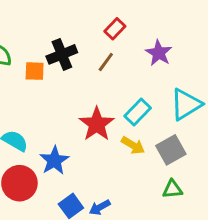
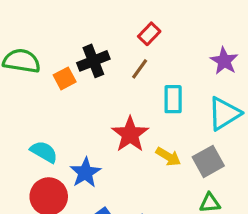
purple star: (159, 53) -> (224, 61), moved
orange square: (35, 71) -> (65, 78), turned -30
cyan rectangle: (138, 112) -> (173, 99), moved, turned -44

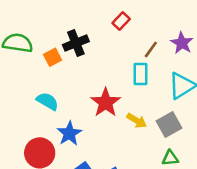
brown line: (140, 69) -> (151, 49), moved
cyan semicircle: (44, 152) -> (47, 101), moved

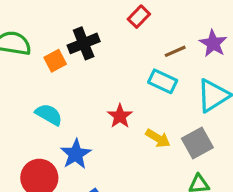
brown line: (151, 49) -> (175, 51), turned 30
cyan rectangle: (140, 74) -> (163, 81), turned -65
red star: (106, 102) -> (120, 116), size x0.7

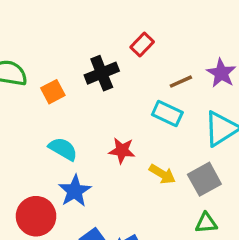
black cross: (84, 43) -> (102, 73), moved
cyan semicircle: (49, 115) -> (63, 149), moved
red star: (120, 116) -> (122, 151), turned -30

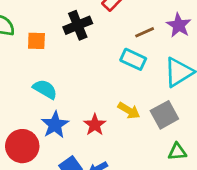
orange square: (53, 92) -> (36, 41), turned 30
red star: (122, 151) -> (95, 125), moved, turned 30
green triangle: (206, 223) -> (177, 152), moved

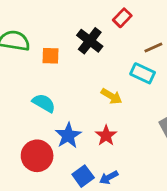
black cross: (78, 25) -> (90, 41), turned -30
cyan semicircle: (45, 89) -> (44, 103), moved
yellow arrow: (129, 111) -> (111, 96), moved

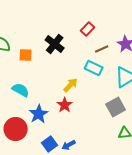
red rectangle: (122, 18) -> (88, 29), moved
yellow arrow: (111, 96) -> (71, 85), turned -77
red star: (106, 135) -> (65, 105), moved

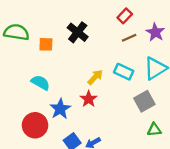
red rectangle: (88, 29) -> (125, 16), moved
cyan rectangle: (94, 68) -> (124, 72), moved

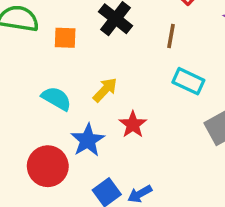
brown line: (129, 38) -> (171, 36), moved, turned -56
yellow arrow: (95, 77) -> (105, 90), moved

